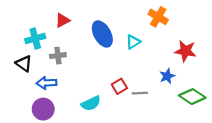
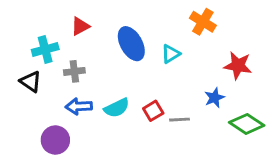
blue arrow: (47, 83) -> (79, 106), moved
cyan semicircle: (91, 103) -> (117, 108), moved

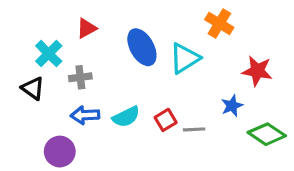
cyan cross: (45, 49) -> (49, 54), turned -30
cyan triangle: (171, 54) -> (185, 58), size x1.5

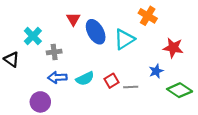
red triangle: (87, 28) -> (73, 19), moved, turned -32
black triangle: (33, 88) -> (12, 59), moved

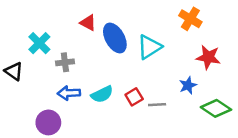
orange cross: (148, 16) -> (190, 19), moved
red triangle: (73, 19) -> (88, 23), turned -32

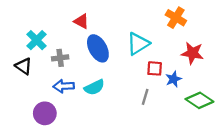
blue ellipse: (115, 38) -> (98, 48), moved
black triangle: (14, 71) -> (24, 66), moved
red square: (134, 97) -> (155, 68), moved, turned 35
gray line: (157, 105) -> (145, 97), turned -70

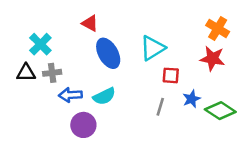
orange cross: (176, 18) -> (218, 29), moved
gray cross: (60, 58) -> (52, 73), moved
black triangle: (24, 66) -> (26, 73), turned -36
blue star: (173, 79) -> (192, 99), moved
purple circle: (45, 113) -> (83, 125), moved

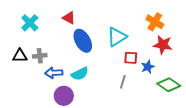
orange cross: (218, 29) -> (155, 22), moved
cyan cross: (40, 44) -> (30, 23), moved
blue star: (192, 99) -> (148, 67), moved

